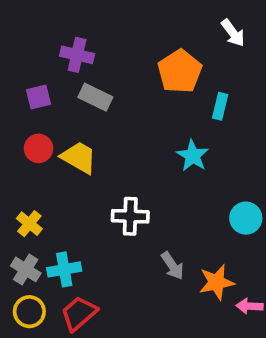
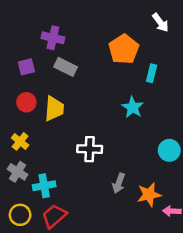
yellow trapezoid: (79, 158) -> (54, 109), turned 64
yellow cross: (29, 224) -> (20, 141), moved
gray arrow: (172, 266) -> (119, 183), turned 54
gray cross: (26, 269) -> (18, 172), moved

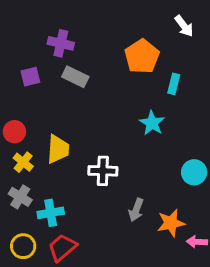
red circle: (26, 102) -> (14, 132), moved
yellow trapezoid: (54, 109) -> (58, 149), moved

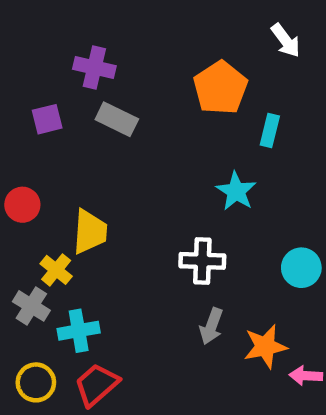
yellow cross: (23, 162) -> (56, 270), moved
white cross: (103, 171) -> (202, 261), moved

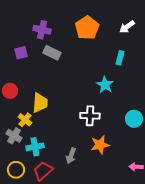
white arrow: (286, 40) -> (127, 27), moved, turned 91
orange pentagon: (220, 88) -> (87, 28), moved
gray arrow: (211, 326) -> (71, 156), moved
orange star: (265, 346) -> (100, 145), moved

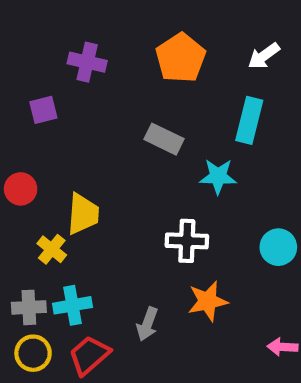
gray rectangle: (52, 53) -> (164, 139), moved
cyan rectangle: (120, 58) -> (249, 120), size x1.5
cyan star: (105, 85) -> (218, 176), turned -30
gray cross: (14, 136) -> (29, 307), moved, turned -35

